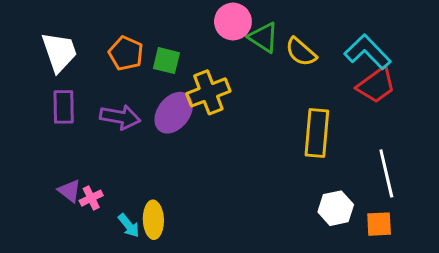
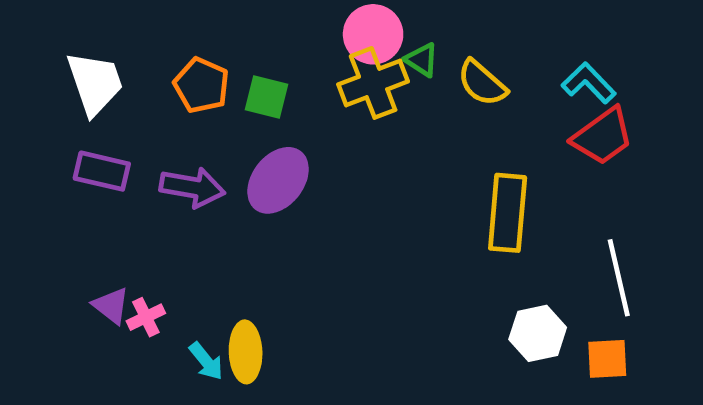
green triangle: (263, 37) -> (422, 60), size x0.7
cyan L-shape: (368, 52) -> (589, 83), size x0.7
yellow cross: (208, 92) -> (373, 83), moved
purple rectangle: (64, 107) -> (102, 171), turned -76

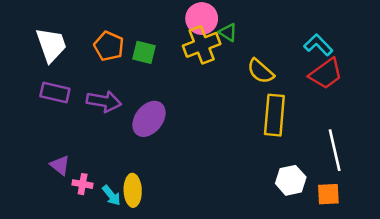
yellow semicircle: (482, 83) -> (261, 71), moved
purple ellipse: (278, 180) -> (149, 119), moved
pink cross: (146, 317) -> (83, 184), moved, turned 36

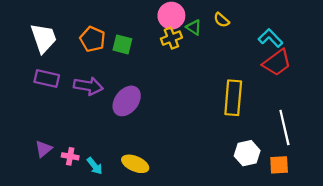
yellow cross: (202, 45) -> (171, 38), size x0.7
yellow semicircle: (261, 71) -> (222, 20), moved, size x0.7
purple triangle: (60, 165) -> (44, 149), moved, turned 42
yellow ellipse: (133, 190) -> (135, 164), moved, turned -65

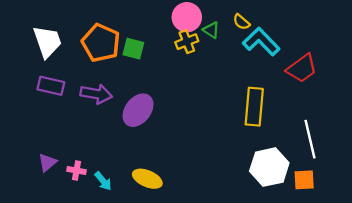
cyan L-shape: (271, 38) -> (261, 42), moved, size x1.4
orange pentagon: (93, 39) -> (101, 43), size x1.4
white hexagon: (247, 153) -> (269, 167), size x1.4

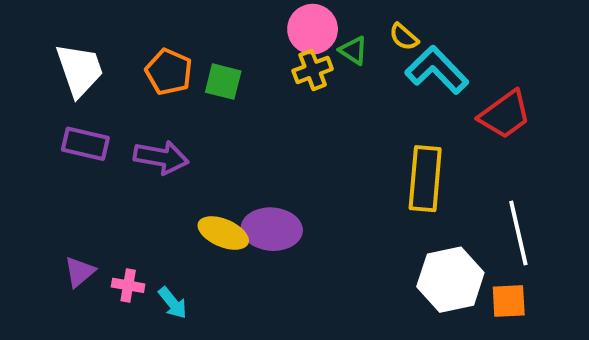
orange pentagon: (101, 43) -> (169, 72), size x0.7
purple ellipse: (138, 110) -> (272, 229), moved, turned 56
yellow ellipse: (147, 179) -> (223, 233), moved

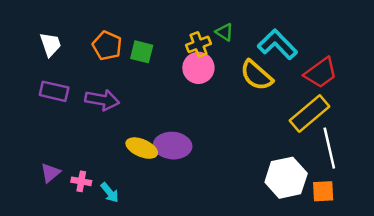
pink circle: (313, 29) -> (198, 68), moved
yellow semicircle: (404, 37) -> (256, 75), moved, size x1.8
white trapezoid: (80, 70) -> (50, 44), size x0.7
yellow rectangle: (425, 179) -> (310, 113), moved, turned 45

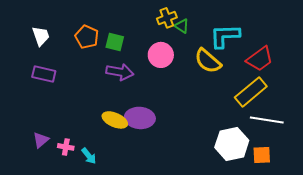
yellow cross: (198, 44) -> (167, 18), moved
cyan L-shape: (277, 44) -> (225, 36), turned -48
purple arrow: (102, 100) -> (120, 72), moved
white line: (329, 148) -> (267, 120), turned -68

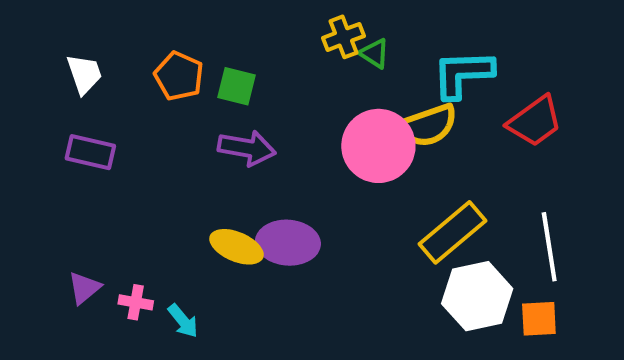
pink circle: (161, 55) -> (378, 146), moved, size x1.4
yellow semicircle: (208, 61) -> (428, 125), turned -60
yellow rectangle: (251, 92) -> (453, 232), moved
white line: (267, 120) -> (549, 247), turned 72

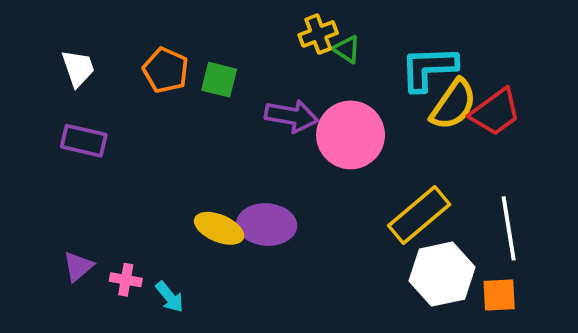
yellow semicircle: (428, 125) -> (453, 104), moved, turned -36
purple arrow: (247, 148) -> (291, 116), moved

